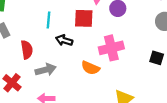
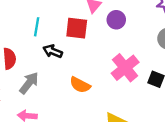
pink cross: (111, 48) -> (125, 68), moved, turned -30
gray arrow: (46, 70) -> (29, 83), turned -42

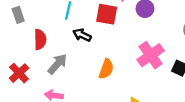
orange semicircle: (80, 85) -> (106, 69), turned -102

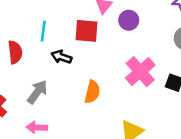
red semicircle: (40, 39) -> (15, 52), moved

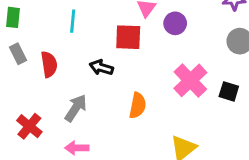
cyan line: (43, 31) -> (73, 21), moved

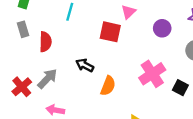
purple circle: (175, 23) -> (162, 28), moved
black arrow: (101, 68) -> (85, 65), moved
gray arrow: (76, 108) -> (47, 79), moved

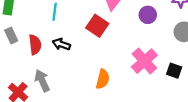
red square: (110, 32) -> (97, 26), turned 30
black arrow: (85, 65) -> (61, 44), moved
gray arrow: (47, 79) -> (42, 81), turned -60

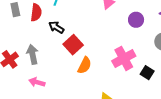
red square: (97, 26) -> (73, 45), moved
red semicircle: (35, 45) -> (36, 12), moved

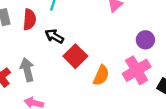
purple circle: (136, 20) -> (145, 40), moved
orange semicircle: (85, 65) -> (101, 75), moved

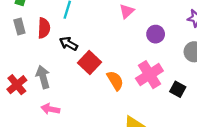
purple circle: (145, 40) -> (156, 34), moved
orange semicircle: (101, 75) -> (115, 81), turned -54

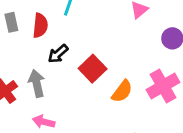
black arrow: (69, 44) -> (58, 54), moved, turned -72
orange semicircle: (115, 81) -> (122, 91), turned 66

